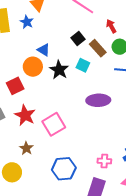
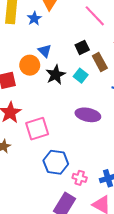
blue hexagon: (64, 169) -> (56, 162), moved

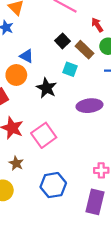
black star: (56, 75) -> (47, 88), moved
blue hexagon: (56, 162) -> (53, 185), moved

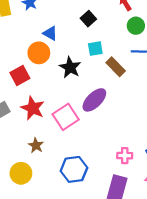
brown rectangle: (85, 50) -> (116, 67), moved
cyan square: (70, 69) -> (95, 49), turned -32
purple ellipse: (89, 106) -> (94, 100), moved, turned -40

